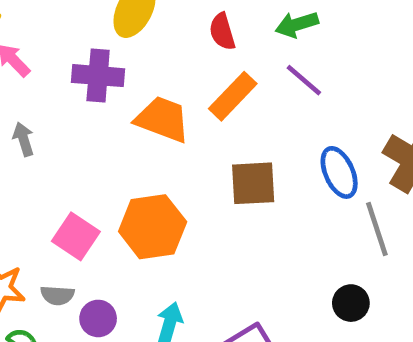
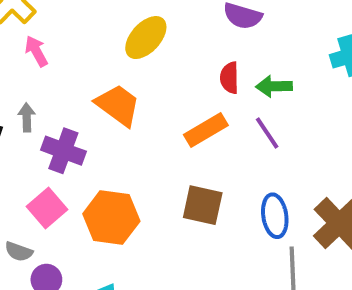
red semicircle: (222, 32) -> (229, 78), moved
purple cross: (98, 76) -> (63, 151), moved
orange trapezoid: (163, 119) -> (118, 105), moved

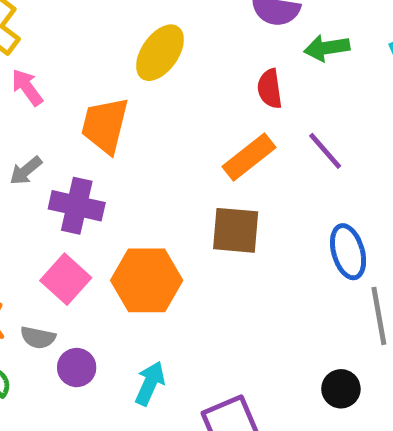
green arrow: (274, 86) -> (327, 48), moved
orange trapezoid: (118, 105) -> (105, 125), moved, turned -105
gray arrow: (27, 117) -> (26, 171), turned -120
brown square: (203, 205) -> (236, 230), moved

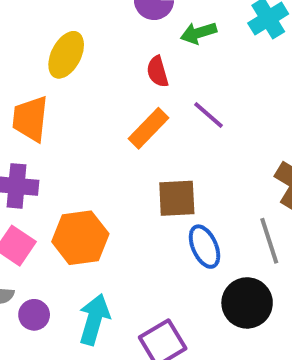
brown square: (236, 230) -> (177, 198), moved
blue ellipse: (348, 252) -> (205, 247), moved
cyan arrow: (150, 383) -> (94, 319), size x1.4
black circle: (341, 389) -> (247, 303), size x1.6

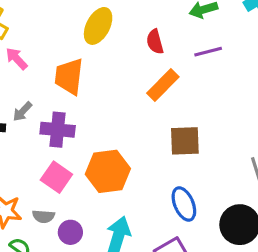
red semicircle: (158, 72) -> (155, 42), moved
purple line: (208, 115) -> (208, 52), moved, turned -56
blue ellipse: (205, 247) -> (184, 204), moved

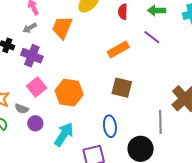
red semicircle: (155, 42) -> (123, 12), moved
purple line: (208, 52) -> (152, 37), turned 36
gray arrow: (22, 112) -> (30, 28), moved
purple cross: (58, 130) -> (32, 56), moved

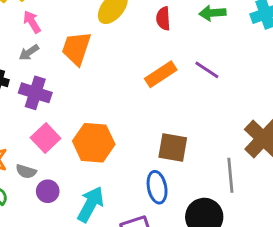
purple line: (152, 37) -> (207, 70), moved
brown square: (122, 88) -> (173, 148), moved

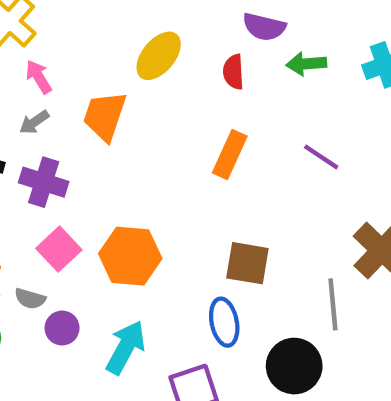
purple line: (207, 70) -> (321, 157), moved
orange rectangle: (161, 74) -> (230, 154), turned -32

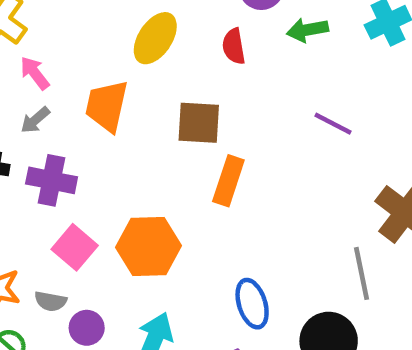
orange rectangle: (230, 154) -> (228, 181), moved
brown square: (247, 263) -> (199, 123), moved

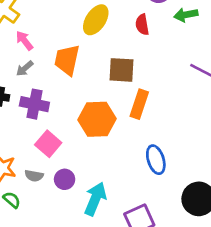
orange hexagon: (148, 247) -> (97, 119), moved
blue ellipse: (252, 304) -> (156, 160), moved
purple circle: (87, 328) -> (65, 179), moved

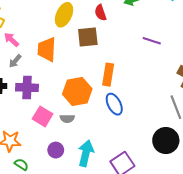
brown square: (122, 70) -> (88, 37), moved
blue ellipse: (156, 160) -> (114, 104), moved
gray semicircle: (34, 176) -> (67, 119), moved
purple circle: (65, 179) -> (56, 150), moved

